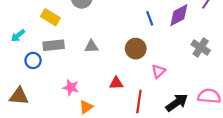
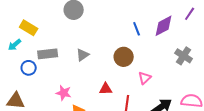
yellow rectangle: (50, 17) -> (29, 28), moved
gray triangle: (91, 46) -> (83, 55), turned -32

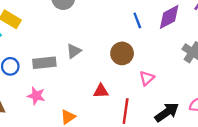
gray rectangle: (48, 54) -> (44, 63), moved
pink star: (64, 93) -> (36, 96), moved

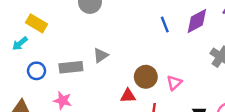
brown circle: (122, 53) -> (146, 77), moved

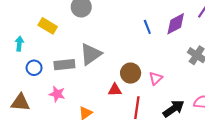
yellow rectangle: (36, 23) -> (48, 26), moved
cyan arrow: (20, 44) -> (19, 44), turned 136
gray triangle: (101, 55) -> (91, 54), size x1.6

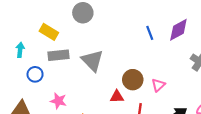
gray triangle: (91, 54) -> (92, 61), turned -40
gray rectangle: (64, 65) -> (58, 55), moved

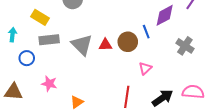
blue line: (150, 33) -> (146, 32), moved
brown circle: (133, 80) -> (128, 42), moved
red triangle: (117, 97) -> (105, 45), moved

